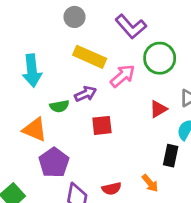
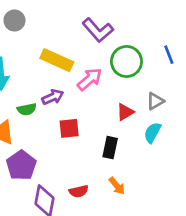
gray circle: (75, 17) -> (14, 20), moved
black rectangle: (171, 156) -> (110, 148), moved

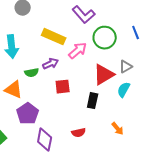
red triangle: (125, 112) -> (104, 75), size x1.6
orange arrow: (117, 186) -> (118, 129), moved
red semicircle: (79, 191) -> (79, 133), moved

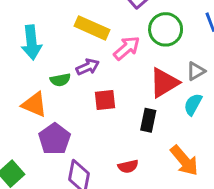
orange arrow: (118, 129) -> (184, 161), size x1.6

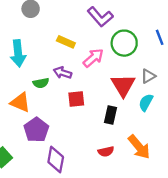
yellow rectangle: (92, 28) -> (66, 42), size x0.7
purple arrow: (88, 67) -> (63, 73), turned -138
red triangle: (164, 83) -> (123, 85), turned -30
red semicircle: (128, 166) -> (106, 151), moved

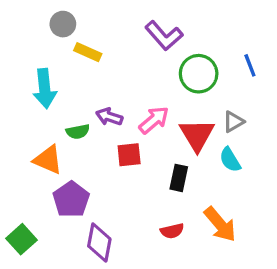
yellow rectangle: (66, 42) -> (88, 52), moved
pink arrow: (93, 58) -> (154, 120), moved
cyan semicircle: (146, 102) -> (230, 160), turned -60

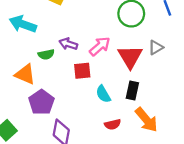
cyan arrow: (45, 89) -> (23, 24), turned 116
cyan semicircle: (230, 160) -> (103, 94), moved
black rectangle: (179, 178) -> (132, 91), moved

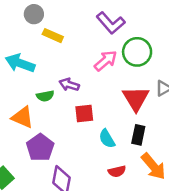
pink arrow: (100, 46) -> (106, 61), moved

